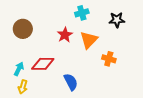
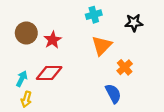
red star: (65, 35) -> (53, 40), moved
orange cross: (109, 59) -> (125, 67), turned 32
blue semicircle: (71, 82) -> (113, 94), moved

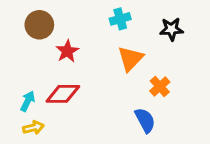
brown circle: (26, 33) -> (39, 25), moved
yellow arrow: (26, 99) -> (33, 128), turned -119

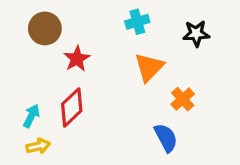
red diamond: (63, 94) -> (72, 107), turned -44

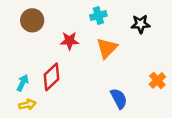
red star: (77, 59) -> (70, 41), moved, turned 30
orange cross: (183, 99) -> (157, 80), moved

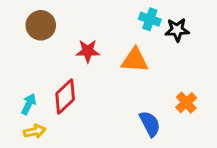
cyan cross: (98, 16) -> (150, 19), moved, turned 35
orange triangle: (107, 48) -> (135, 60), turned 50
orange cross: (157, 80) -> (186, 103), moved

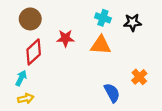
cyan cross: (150, 19) -> (103, 18), moved
red diamond: (65, 96) -> (34, 52), moved

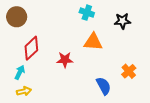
cyan cross: (103, 18) -> (87, 13), moved
brown circle: (30, 19) -> (17, 17), moved
red star: (65, 38) -> (65, 60), moved

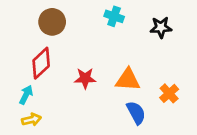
brown circle: (17, 17) -> (52, 22), moved
orange triangle: (93, 42) -> (128, 80), moved

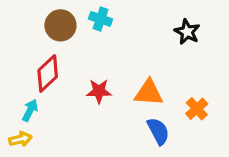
cyan cross: (114, 16) -> (101, 19), moved
black star: (161, 27) -> (187, 32), turned 30
yellow arrow: (31, 120) -> (20, 139), moved

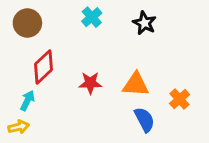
cyan cross: (101, 19) -> (92, 17), turned 30
brown circle: (60, 25) -> (27, 23), moved
black star: (187, 32) -> (144, 23), moved

